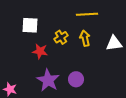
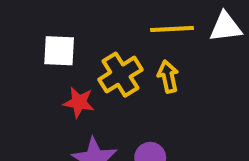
yellow cross: (61, 37) -> (120, 75), size x1.5
white triangle: (114, 43) -> (226, 27), moved

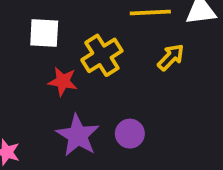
yellow arrow: (168, 77) -> (171, 57), moved, turned 56

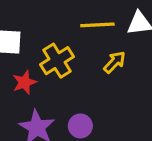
red star: (63, 81) -> (24, 82), turned -30

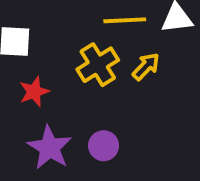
yellow cross: (57, 61) -> (98, 65), moved

